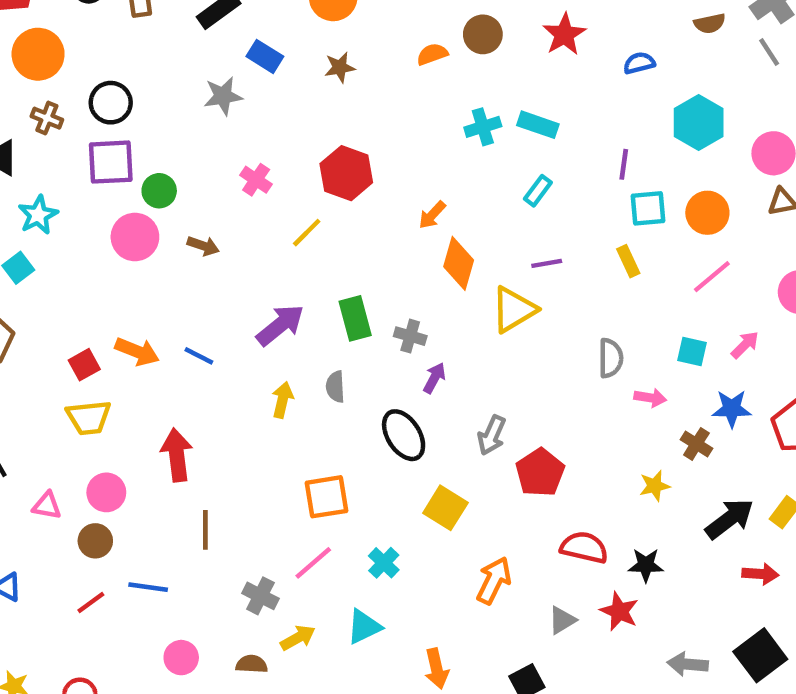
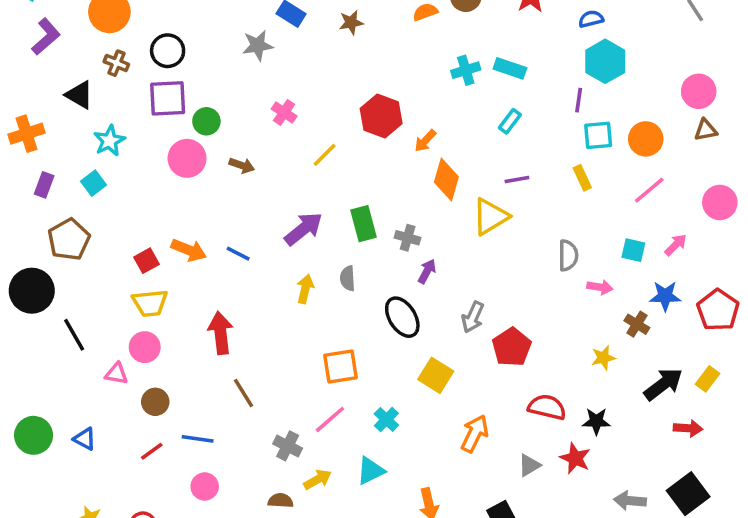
cyan hexagon: (699, 122) -> (605, 61), moved
red hexagon: (346, 173) -> (381, 116), moved
pink circle: (106, 492) -> (145, 347), moved
brown line: (205, 530) -> (243, 393), turned -32
pink circle: (181, 658) -> (205, 487), moved

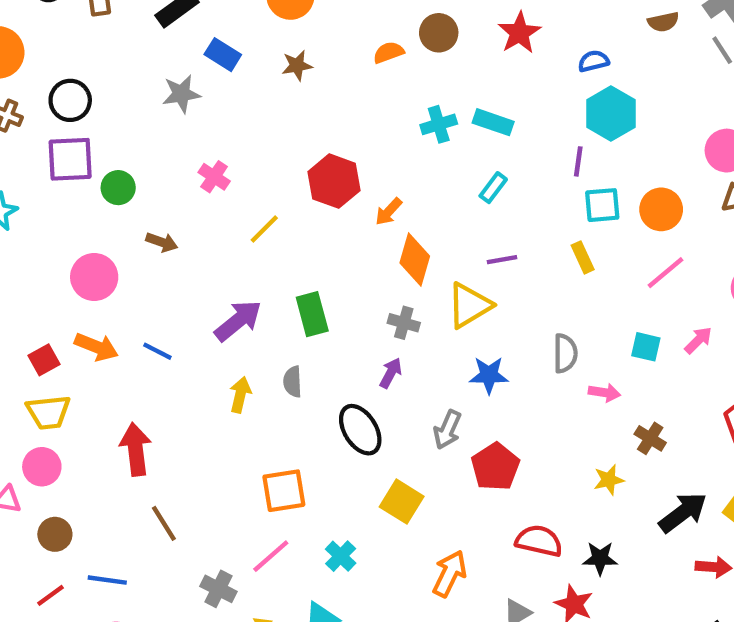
pink circle: (187, 158) -> (94, 277), moved
gray cross: (408, 238) -> (404, 323), moved
blue star: (665, 296) -> (489, 375), moved

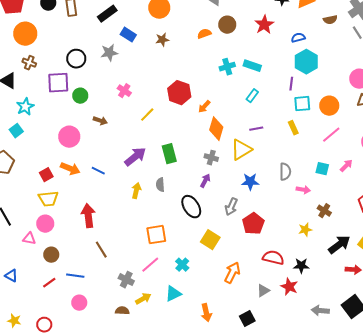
black circle: (70, 100) -> (76, 59), moved

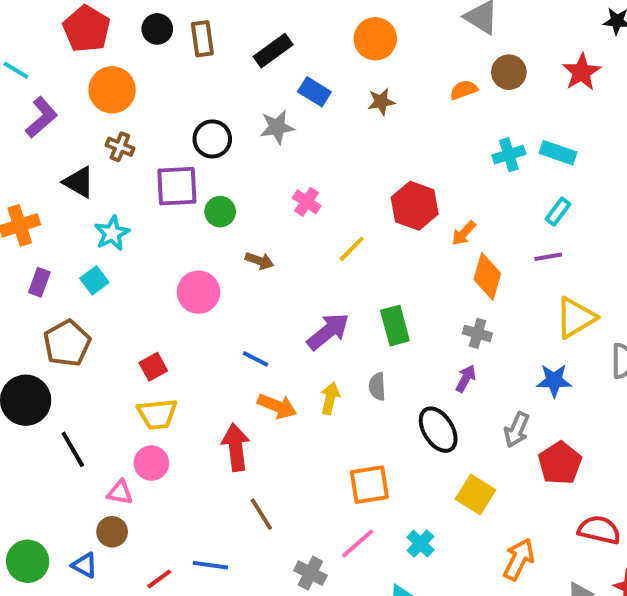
purple line: (256, 129) -> (548, 257), moved
yellow triangle: (241, 150) -> (576, 318), moved
orange arrow: (70, 169) -> (277, 406), moved
brown circle: (51, 255) -> (112, 532), moved

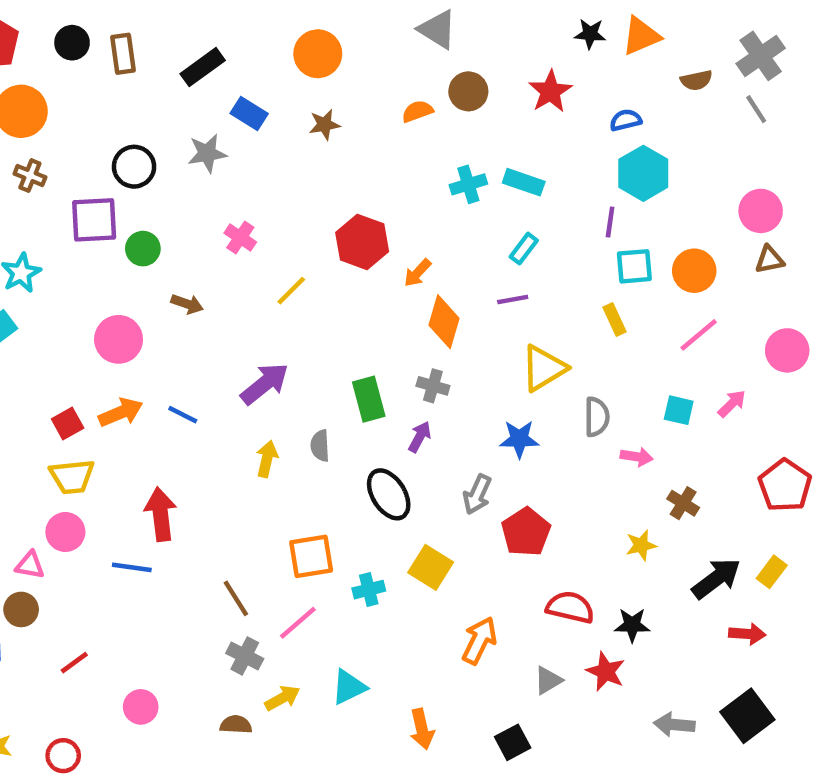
green rectangle: (395, 326) -> (369, 399), moved
orange arrow: (277, 406) -> (121, 412), moved, turned -45
brown line: (261, 514) -> (236, 598), moved
cyan cross: (420, 544) -> (369, 590), moved, turned 32
blue line: (210, 565) -> (132, 567), moved

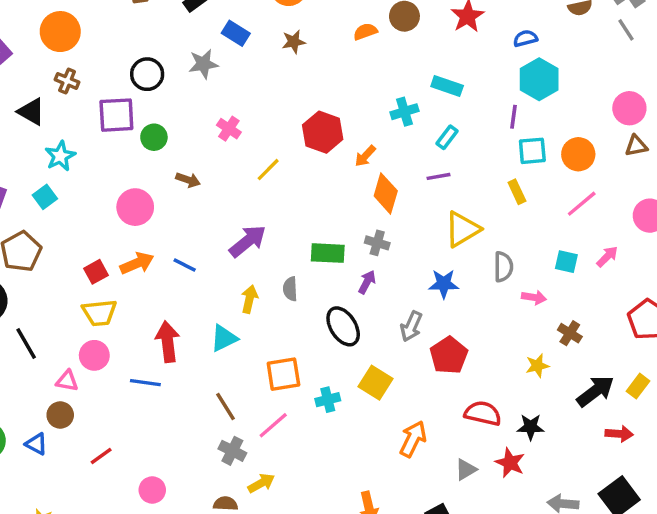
cyan cross: (468, 184) -> (404, 112), moved
green rectangle: (369, 399) -> (328, 253), turned -72
cyan triangle: (349, 687) -> (224, 338), moved

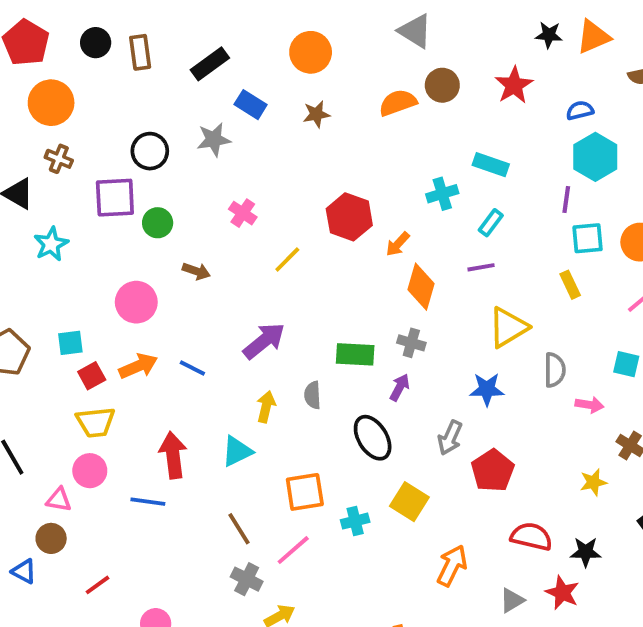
orange semicircle: (365, 32) -> (398, 103), size x1.4
cyan square: (45, 197) -> (70, 343), moved, turned 30

